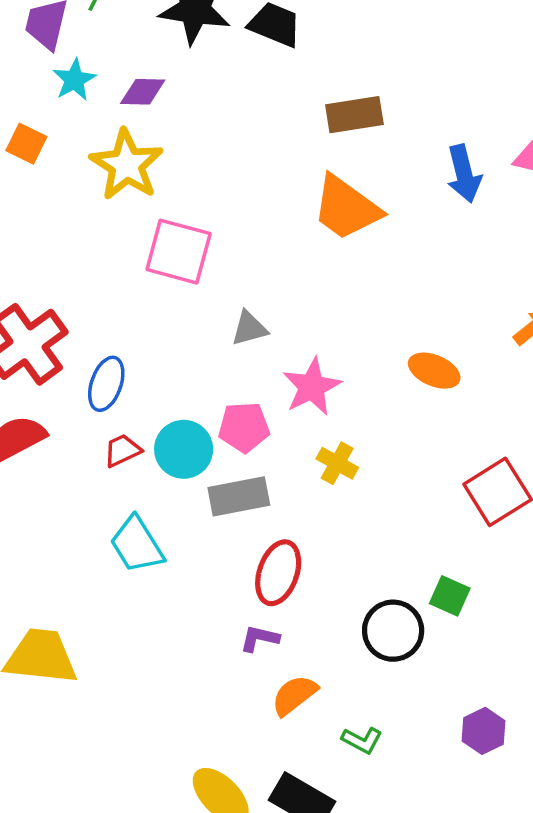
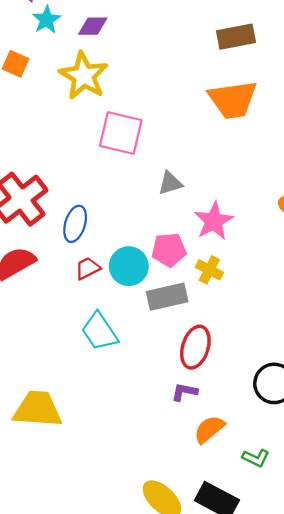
orange trapezoid: (346, 208) -> (233, 100), turned -42
yellow cross: (337, 463) -> (209, 270), moved

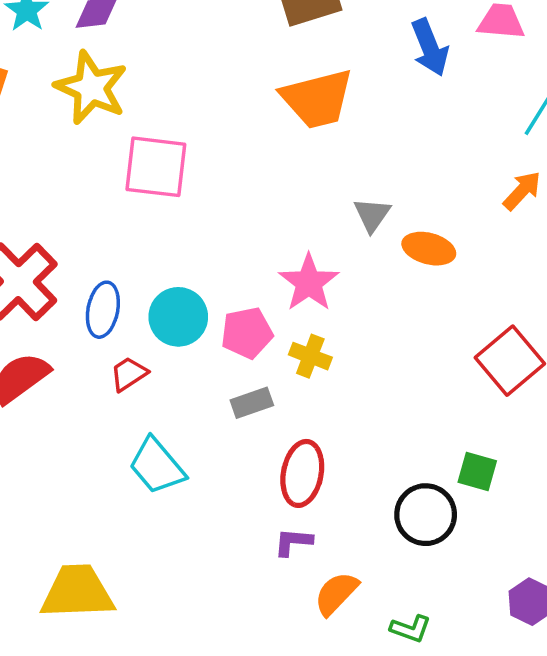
gray triangle: (170, 183) -> (372, 215), moved, turned -32
cyan circle: (129, 266) -> (178, 317), moved
gray rectangle: (167, 297) -> (252, 403), size x0.7

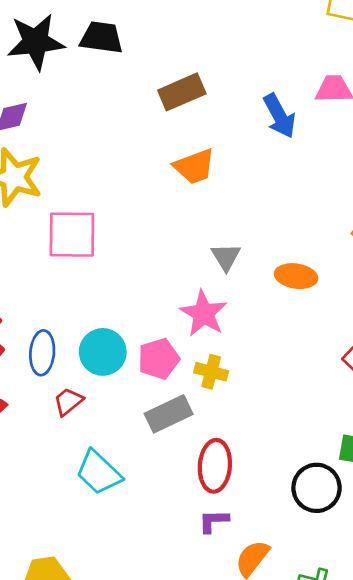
orange trapezoid: (317, 99) -> (194, 167), size x0.7
gray triangle: (372, 215) -> (226, 257), moved
gray rectangle: (252, 403) -> (169, 414), size x1.4

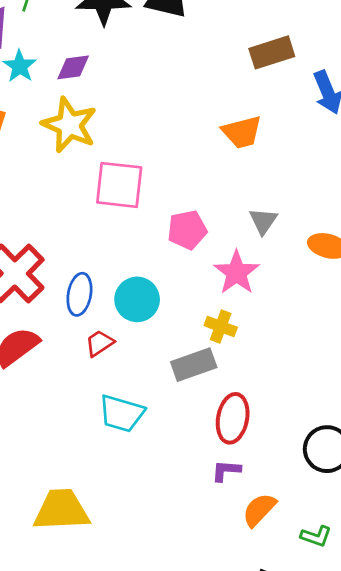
brown rectangle: (182, 92) -> (272, 52), moved
pink pentagon: (159, 359) -> (187, 230), moved
yellow cross: (211, 372) -> (221, 326), moved
cyan trapezoid: (99, 472) -> (122, 413), turned -33

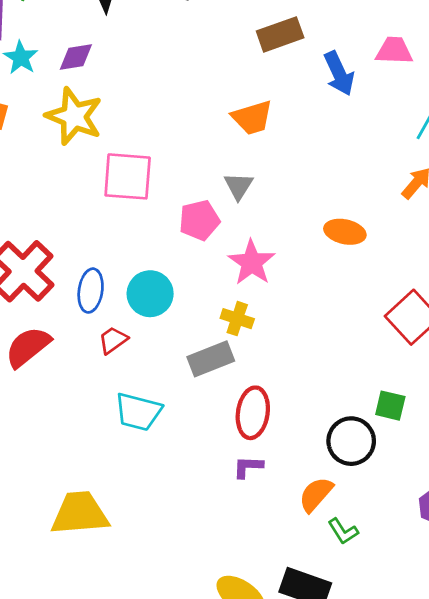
gray triangle: (263, 221) -> (239, 186), moved
orange semicircle: (259, 510) -> (316, 494), moved
green L-shape: (316, 536) -> (343, 531), turned 40

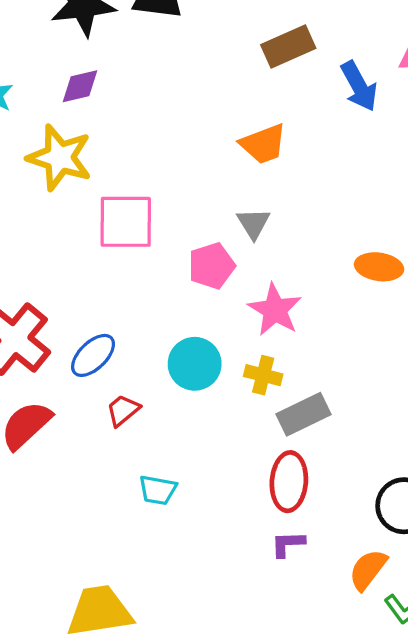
purple diamond: (76, 57) -> (80, 86), moved
blue ellipse: (91, 291) -> (93, 355), turned 42
cyan circle: (150, 294) -> (195, 364), moved
gray rectangle: (211, 359) -> (304, 414), moved
cyan trapezoid: (138, 412) -> (158, 490), size x0.7

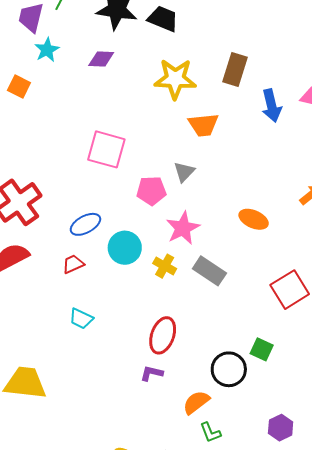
brown rectangle: (288, 47) -> (235, 70), turned -64
yellow star: (60, 158) -> (175, 79), moved, turned -30
blue ellipse: (93, 355) -> (85, 224), moved
gray rectangle: (304, 414) -> (209, 271), moved, turned 44

